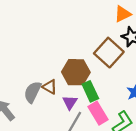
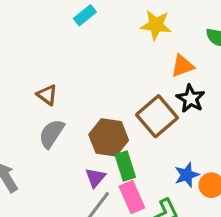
brown triangle: (50, 87) -> (47, 95), moved
gray semicircle: (33, 92) -> (52, 134), moved

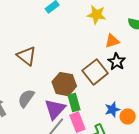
brown triangle: (47, 95) -> (27, 56), size x1.5
gray semicircle: (52, 134) -> (26, 98), moved
purple triangle: (95, 178) -> (55, 109), size x1.6

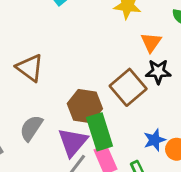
orange triangle: (112, 41) -> (151, 42), turned -35
black star: (117, 62) -> (158, 72), turned -30
green rectangle: (74, 102) -> (100, 132), size x1.4

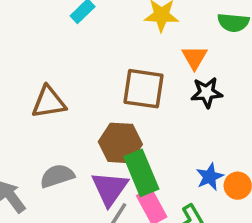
brown triangle: (30, 68) -> (49, 102), turned -40
brown square: (128, 87) -> (144, 89), moved, turned -36
gray semicircle: (31, 128) -> (57, 176), turned 44

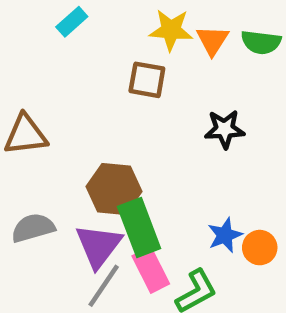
orange triangle: (195, 57) -> (212, 40), moved
brown square: (144, 89) -> (147, 80), moved, size x0.7

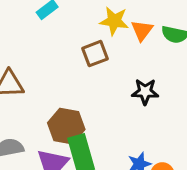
brown square: (147, 80) -> (95, 54), turned -36

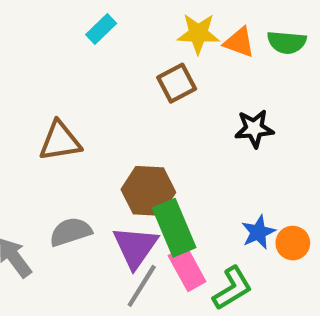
orange triangle: (142, 30) -> (239, 42), turned -40

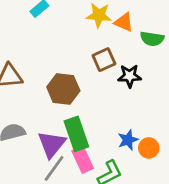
green semicircle: (287, 42) -> (152, 39), moved
brown square: (177, 83) -> (104, 60), moved
brown hexagon: (148, 191) -> (63, 89), moved

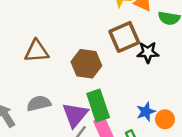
brown square: (104, 60) -> (124, 37), size x1.4

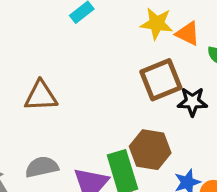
brown hexagon: (86, 64) -> (150, 150), moved

